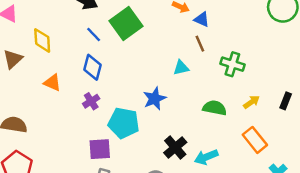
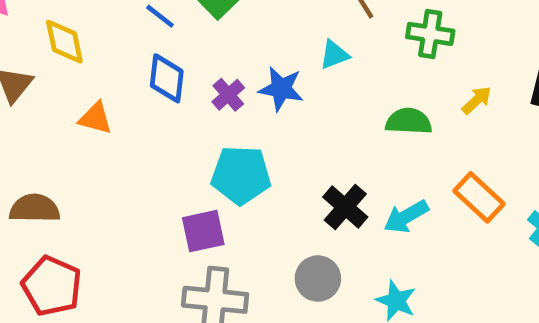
blue star: (155, 99) -> (281, 89), moved, turned -30
purple cross: (91, 101) -> (228, 95), moved
orange rectangle: (255, 140) -> (479, 197), moved

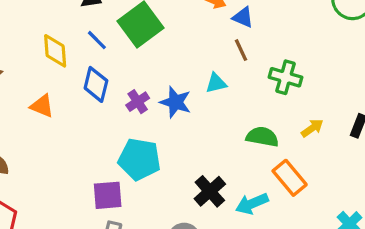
yellow diamond: (64, 42) -> (55, 51), moved
orange rectangle: (479, 197) -> (290, 178), moved

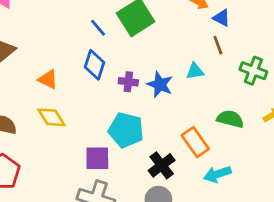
yellow diamond: (55, 51) -> (51, 117), moved, turned -32
purple cross: (138, 102) -> (128, 82), turned 36
orange rectangle: (290, 178) -> (195, 142), moved
black cross: (210, 191) -> (162, 165), moved

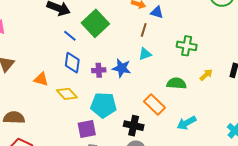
brown line: (218, 45) -> (144, 30), moved, turned 48
yellow diamond: (51, 117) -> (67, 94), moved
black cross: (162, 165) -> (134, 126), turned -30
cyan arrow: (217, 174) -> (186, 123), moved

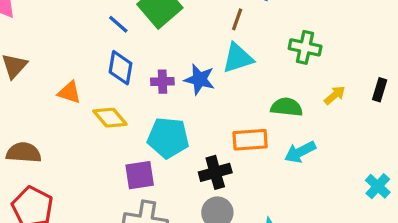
cyan triangle: (145, 54) -> (238, 58), size x1.5
orange rectangle: (155, 105) -> (250, 140), turned -50
cyan arrow: (186, 123) -> (300, 152), moved
black cross: (134, 126) -> (215, 172), turned -30

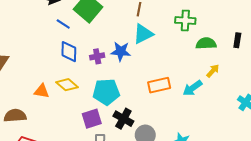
orange triangle: (69, 92) -> (42, 91), moved
yellow arrow: (335, 95) -> (213, 71), moved
green semicircle: (287, 107) -> (206, 43), moved
black cross: (215, 172) -> (123, 119), moved, turned -36

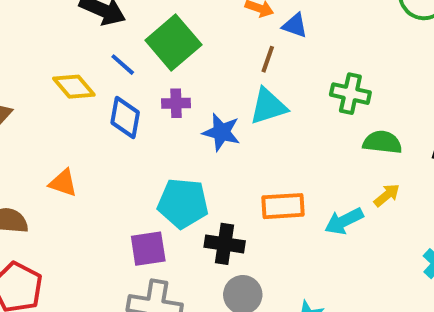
purple cross: (97, 56) -> (176, 103), moved
yellow diamond: (67, 85) -> (74, 87), moved
black cross: (123, 119) -> (225, 244), moved, turned -30

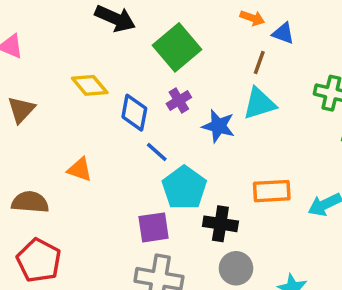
blue line: (123, 65) -> (157, 152), moved
purple cross: (176, 103) -> (179, 100), turned -30
cyan pentagon: (183, 203) -> (184, 188), turned 30

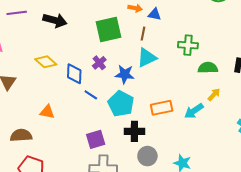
green square: (177, 47) -> (109, 30), moved, turned 36
cyan pentagon: (184, 188) -> (121, 104), moved

